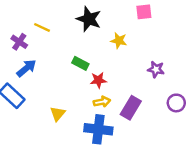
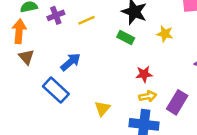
yellow line: (42, 27) -> (86, 20), turned -49
purple cross: (19, 42) -> (56, 15), moved, turned 35
green rectangle: (80, 63) -> (126, 37), moved

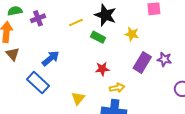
yellow line: (86, 20) -> (76, 22), moved
red star: (144, 74) -> (102, 69), moved
purple rectangle: (177, 102) -> (142, 63), moved

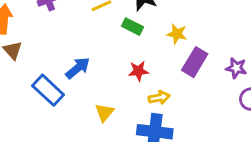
yellow star: (132, 34) -> (177, 34), moved
blue arrow: (51, 58) -> (78, 68), moved
purple star: (164, 59) -> (236, 68), moved

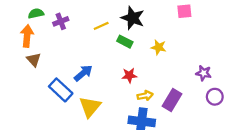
purple rectangle: (195, 62) -> (172, 100), moved
yellow triangle: (104, 112) -> (90, 107), moved, size x1.5

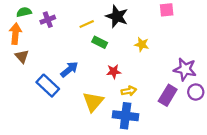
green rectangle: (125, 42) -> (100, 42), moved
purple star: (204, 73) -> (185, 69), size x1.5
purple rectangle: (172, 100) -> (168, 95), moved
yellow triangle: (90, 107) -> (93, 102), moved

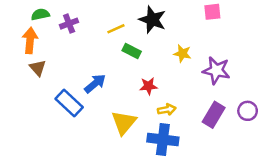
purple star: (185, 69) -> (216, 70), moved

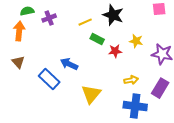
brown triangle: (38, 68) -> (18, 62), moved
blue arrow: (95, 83) -> (69, 64), turned -114
red star: (149, 86) -> (115, 51), moved
yellow arrow: (167, 110) -> (131, 80), moved
blue cross: (163, 140) -> (135, 106), moved

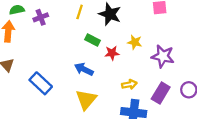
yellow line: (85, 22) -> (80, 12), moved, turned -48
blue arrow: (69, 64) -> (84, 69), moved

